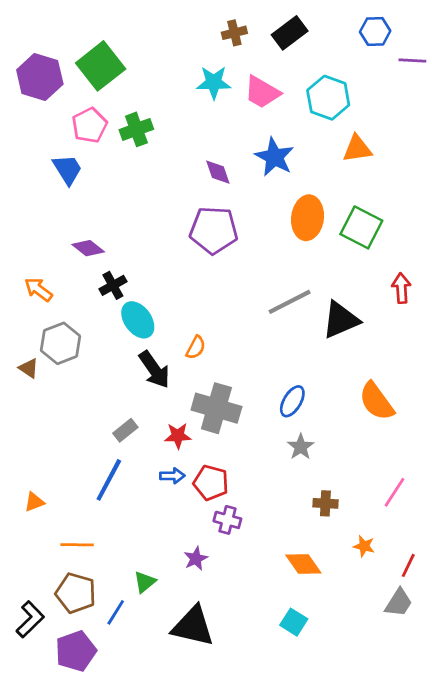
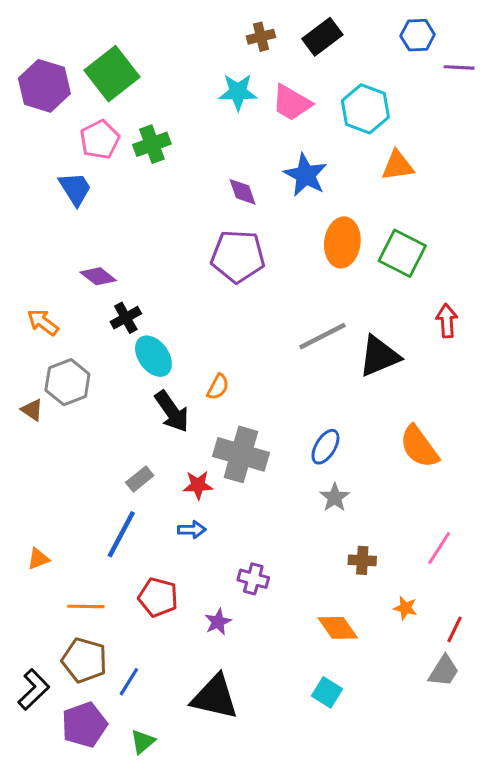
red pentagon: (211, 483) -> (158, 597), moved
green triangle: (145, 582) -> (143, 742), moved

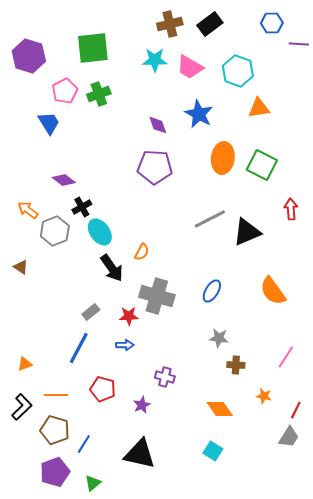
brown cross: (261, 37) -> (170, 24), size x1.4
green square: (112, 74) -> (93, 48), moved, turned 32
gray hexagon: (67, 382) -> (55, 231), moved
gray star: (335, 497) -> (219, 338), moved, turned -30
black L-shape: (34, 689) -> (22, 407), moved

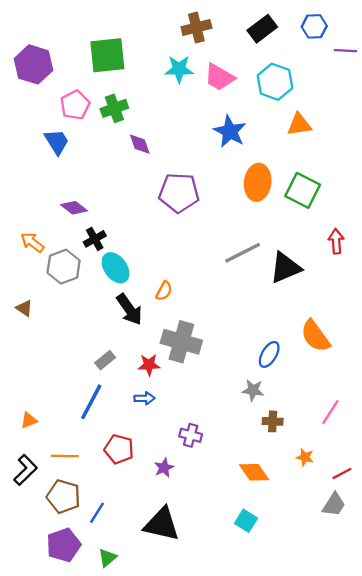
black rectangle: (210, 24) -> (262, 29), moved
purple diamond: (158, 125) -> (140, 144), moved
blue ellipse: (212, 291) -> (269, 354), moved
red line: (296, 410) -> (342, 473), turned 36

